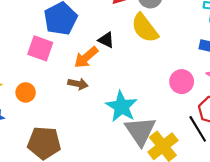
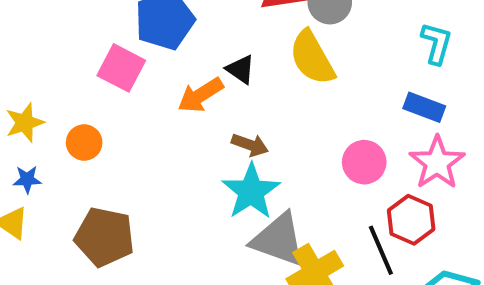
brown arrow: (78, 84) -> (250, 145), moved
gray triangle: (140, 131) -> (278, 240), turned -44

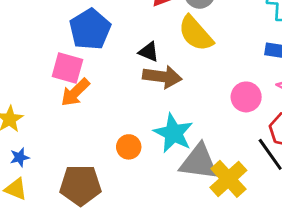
orange arrow: (200, 95) -> (75, 92), moved
orange circle: (84, 143) -> (129, 147), moved
brown arrow: (250, 145) -> (162, 77), moved, size x1.5

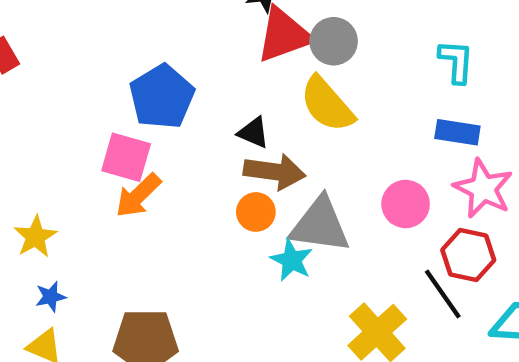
cyan star: (173, 133) -> (292, 260), size x0.7
orange circle: (129, 147) -> (256, 212), moved
gray triangle: (199, 162) -> (320, 225), moved

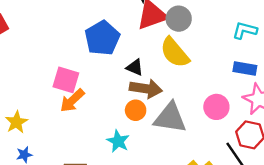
cyan L-shape: (456, 61) -> (245, 30), turned -80
blue pentagon: (162, 97) -> (102, 38), moved
cyan star: (292, 260) -> (118, 141), moved

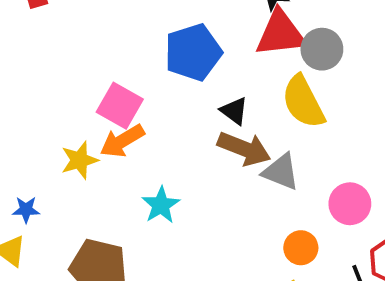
orange circle: (136, 110) -> (301, 248), moved
gray triangle: (170, 118) -> (281, 172), moved, size x0.7
yellow star: (16, 122) -> (79, 160), moved
cyan star: (118, 141) -> (161, 205), moved

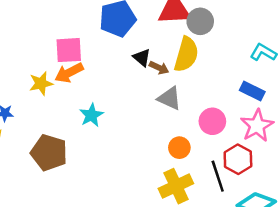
yellow semicircle: (303, 102) -> (186, 54), turned -140
pink square: (120, 106) -> (69, 50), turned -36
brown arrow: (244, 149) -> (159, 68), moved, size x0.6

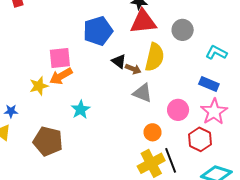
gray circle: (200, 21) -> (183, 30), moved
black line: (218, 176) -> (171, 160), moved

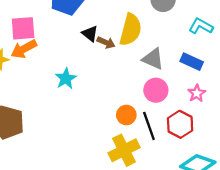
gray triangle: (143, 93) -> (153, 59), moved
cyan star: (81, 110) -> (66, 79), moved
pink star: (214, 112) -> (197, 93), size x0.6
black line: (171, 160) -> (149, 126), moved

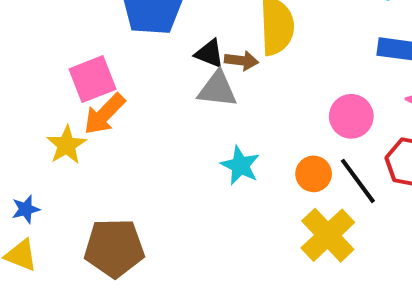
gray triangle: (153, 59) -> (217, 89), moved
cyan star: (66, 79) -> (240, 165), moved

